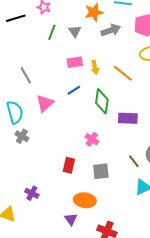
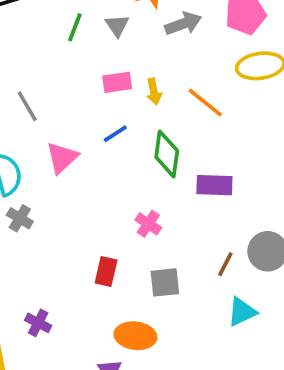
brown line: (134, 161) -> (225, 264), turned 64

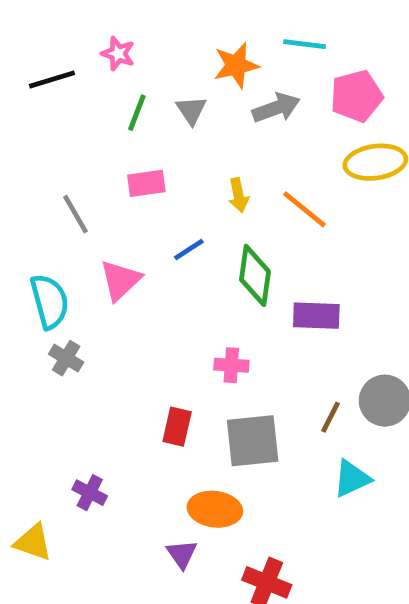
pink rectangle: (117, 82) -> (146, 183), moved
pink cross: (148, 224) -> (231, 365), turned -30
gray square: (165, 282) -> (253, 441), size x1.4

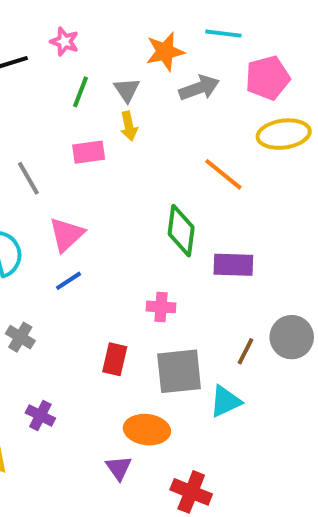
yellow arrow: (238, 195) -> (129, 126), moved
blue line: (189, 249) -> (69, 281), moved
gray cross: (66, 358) -> (20, 337), moved
cyan triangle: (352, 478) -> (225, 401), moved

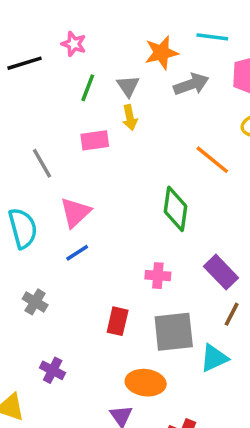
purple rectangle: (233, 265) -> (221, 272), moved, turned 44

